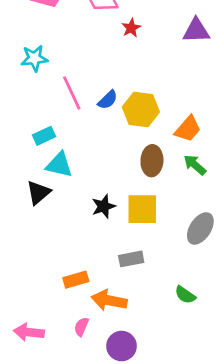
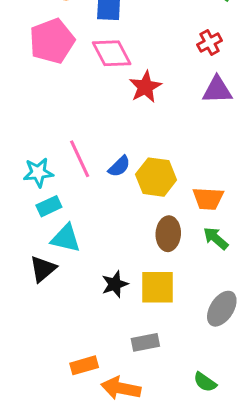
red star: (131, 28) -> (145, 87), size x1.5
cyan star: (34, 58) -> (38, 173), moved
orange trapezoid: (188, 129) -> (208, 199), turned 52

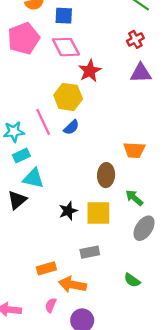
yellow hexagon: (156, 177) -> (68, 97), moved
green arrow: (216, 238) -> (134, 198), moved

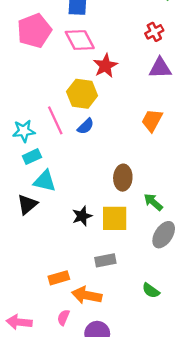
orange trapezoid: (134, 150) -> (152, 120), moved, turned 115

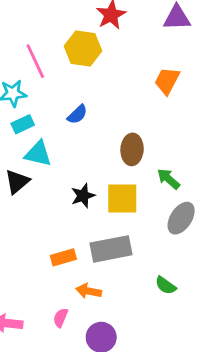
pink line: (55, 120) -> (35, 61), moved
blue semicircle: (86, 126) -> (77, 114), moved
gray rectangle: (105, 260) -> (111, 249), size x1.6
orange rectangle: (59, 278) -> (63, 257), moved
orange arrow: (87, 295) -> (89, 291), size x0.7

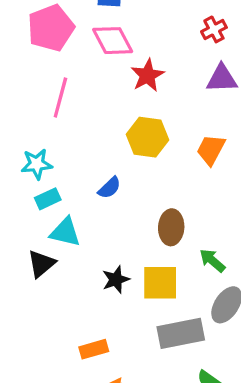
yellow hexagon: (83, 49) -> (147, 137), moved
pink line: (35, 61) -> (60, 98), moved, turned 40
gray rectangle: (111, 249) -> (181, 333), moved

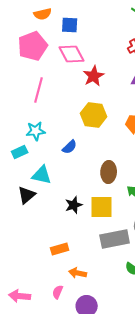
cyan star: (37, 164) -> (36, 131), moved
cyan rectangle: (48, 199) -> (20, 152), moved

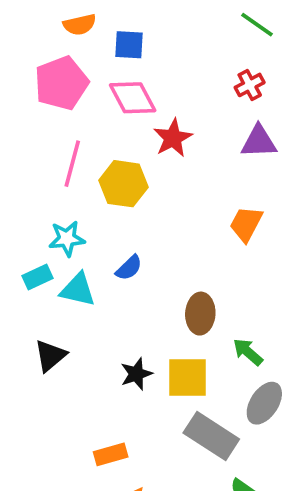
yellow hexagon: (94, 115) -> (124, 184), moved
cyan triangle: (42, 175) -> (78, 290), moved
gray rectangle: (115, 239) -> (211, 436), turned 44

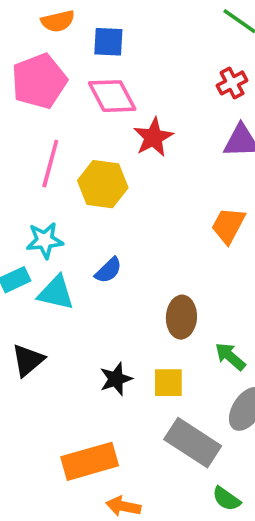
yellow square: (188, 378) -> (168, 383), size x0.7
orange rectangle: (111, 454) -> (90, 461), size x1.6

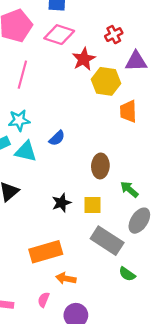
red cross: (232, 83) -> (114, 35), moved
pink diamond: (112, 96) -> (59, 35), turned -44
yellow hexagon: (103, 184) -> (106, 81), moved
orange trapezoid: (228, 225) -> (128, 111), turned -30

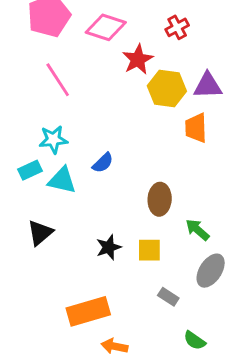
purple triangle: (136, 61) -> (208, 86), moved
pink line: (22, 75) -> (58, 80), turned -48
gray rectangle: (107, 241) -> (168, 297), size x0.5

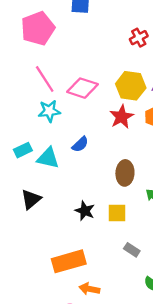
pink diamond: (106, 27) -> (83, 88), moved
red star: (138, 59) -> (122, 117), moved
cyan star: (53, 140) -> (49, 111), moved
black star: (109, 247) -> (85, 211), turned -30

